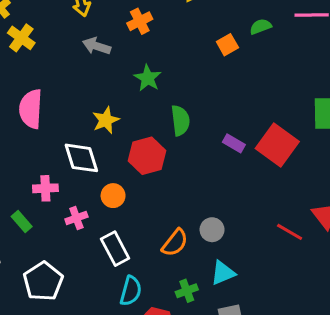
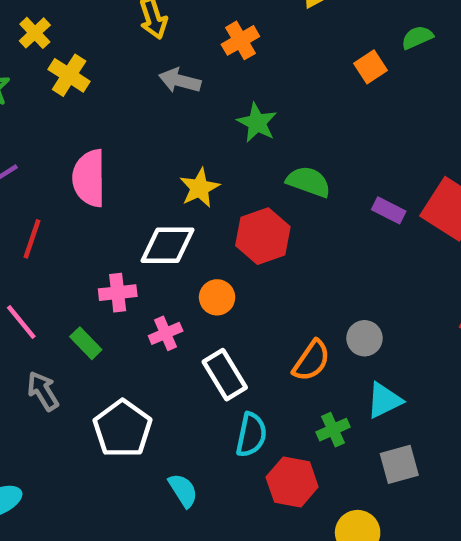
green semicircle: (180, 120) -> (309, 182), turned -60
white diamond: (81, 158) -> (167, 245), turned -69

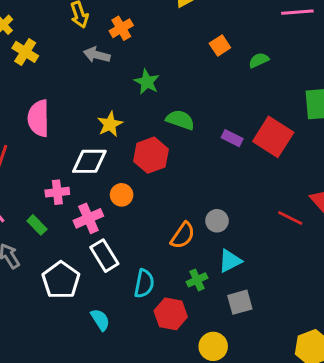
green semicircle: (417, 37) -> (259, 60), moved
orange cross: (240, 40) -> (121, 28), moved
pink cross: (166, 333) -> (88, 218), size x1.4
white rectangle: (225, 375) -> (104, 256), moved

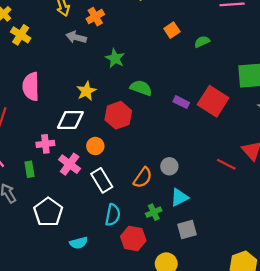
pink cross: (88, 218) -> (70, 164), turned -30
green rectangle: (37, 225) -> (30, 169), turned 35
white rectangle: (104, 256) -> (102, 180), moved
cyan semicircle: (100, 320) -> (79, 243), turned 108

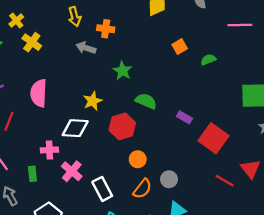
orange cross: (95, 17) -> (106, 29), turned 35
red square: (213, 101) -> (213, 138), moved
orange circle: (95, 146) -> (138, 159), moved

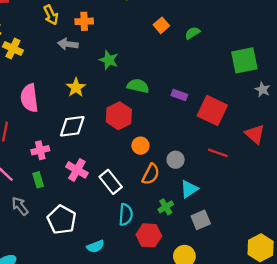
yellow star: (93, 101) -> (76, 88), moved
pink cross: (49, 150) -> (40, 150), moved
red line: (225, 181) -> (218, 153), moved

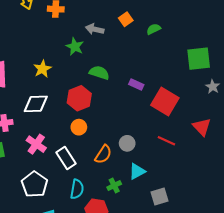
gray arrow: (68, 44) -> (95, 29), moved
orange circle: (140, 146) -> (79, 127), moved
white pentagon: (62, 220) -> (35, 184), moved
gray square: (201, 220) -> (159, 196), moved

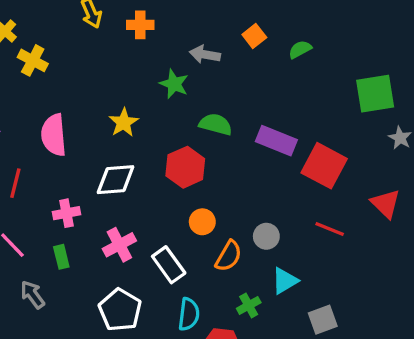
purple rectangle: (136, 85) -> (276, 141), size x1.6
orange circle: (79, 127) -> (202, 222), moved
pink cross: (36, 144) -> (119, 245), turned 30

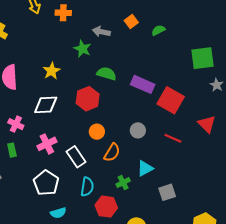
pink cross: (67, 213) -> (16, 124), turned 35
gray circle: (266, 236) -> (138, 130), moved

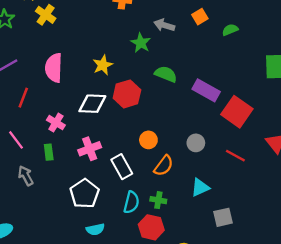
red hexagon: (88, 99) -> (127, 94), moved
green cross: (123, 183) -> (158, 200), moved, turned 32

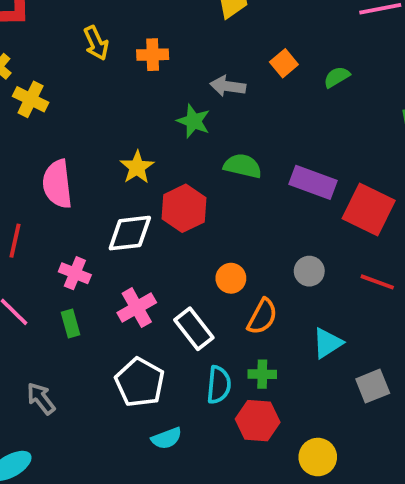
gray arrow: (26, 176) -> (41, 399), moved

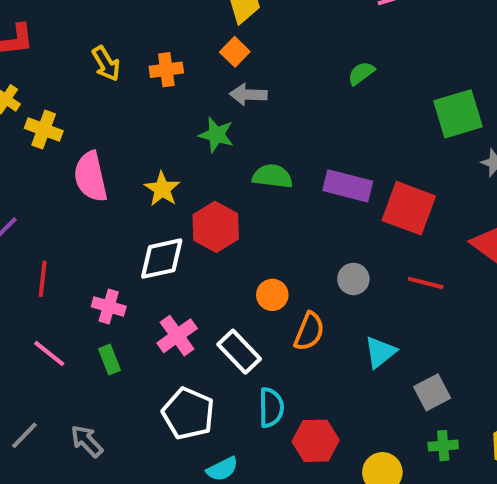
orange square: (284, 63) -> (235, 52), moved
pink semicircle: (57, 184) -> (91, 177), moved
green cross: (262, 374) -> (443, 446), moved

